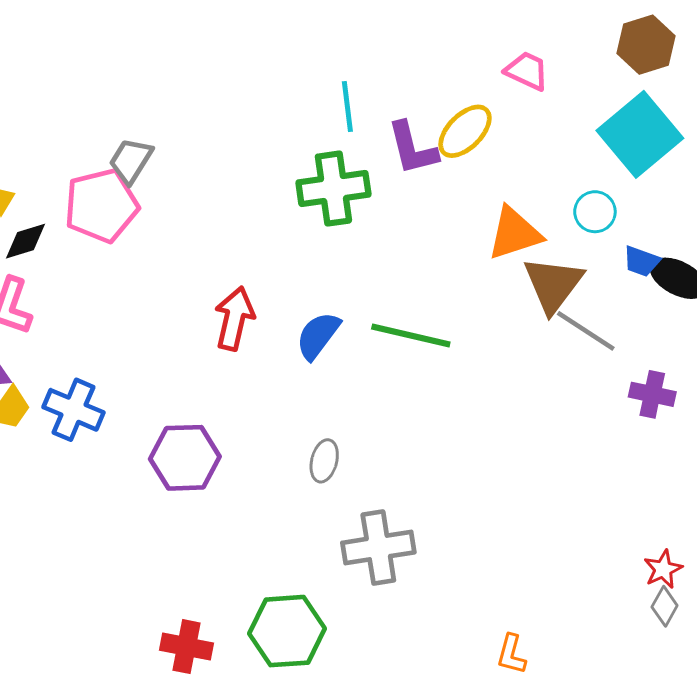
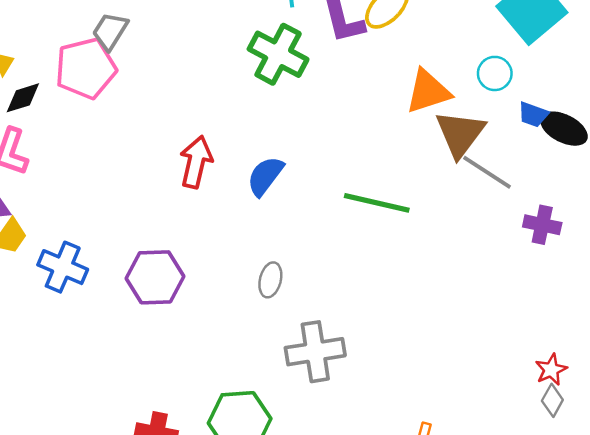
green cross: (333, 189) -> (278, 54), turned 36
green line: (411, 336) -> (377, 203), moved
blue cross: (73, 410) -> (63, 267), moved

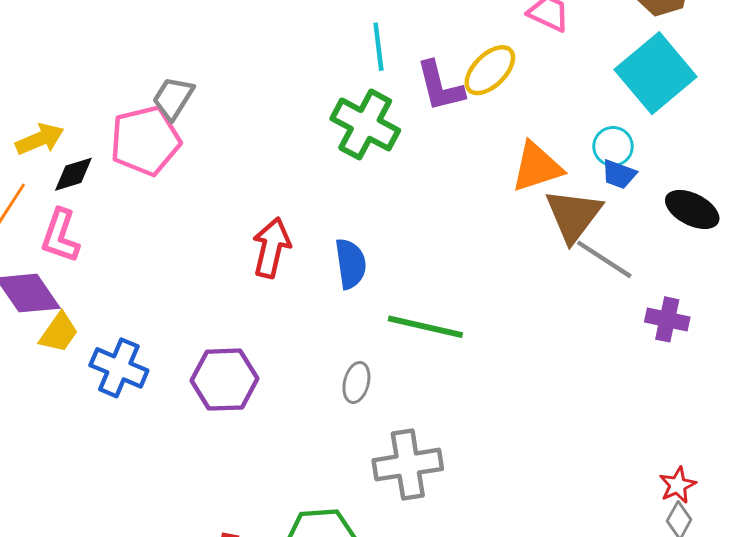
blue trapezoid: (533, 114) -> (619, 174), moved
blue semicircle: (265, 176) -> (351, 264), turned 135
green line: (377, 203) -> (425, 327), moved

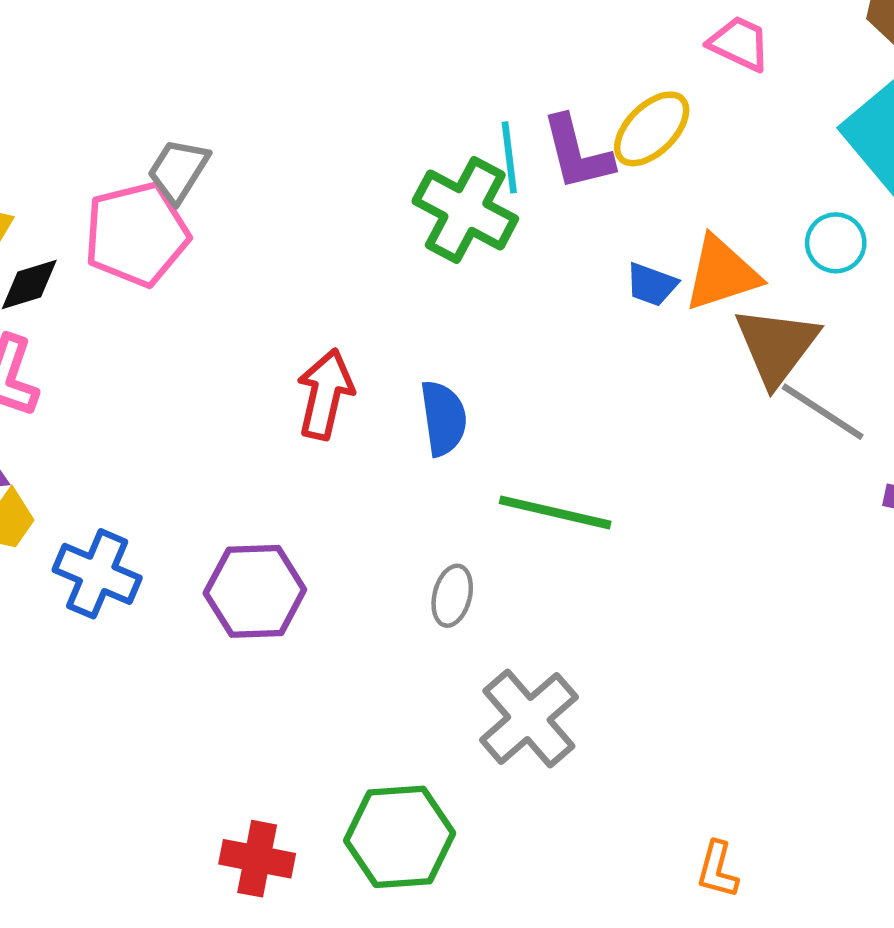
cyan line: (378, 47) -> (509, 157), moved
blue trapezoid: (619, 174) -> (652, 285), moved
gray cross: (408, 465) -> (529, 718), turned -32

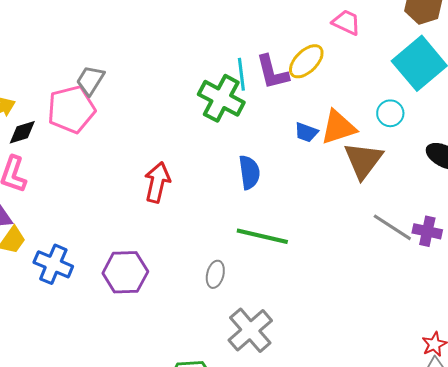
gray line: (823, 412) -> (392, 227), moved
blue semicircle: (443, 418) -> (249, 172), moved

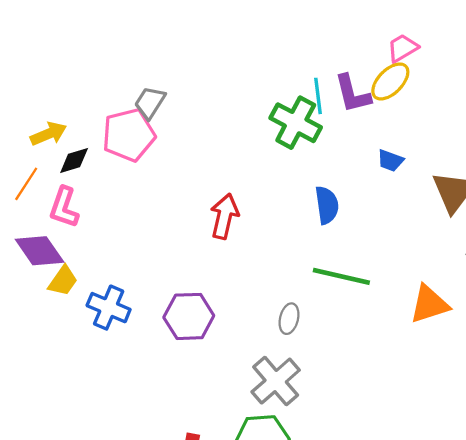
pink trapezoid: (346, 22) -> (403, 48), moved, turned -56
orange triangle: (338, 127) -> (429, 304), moved
gray cross: (250, 330) -> (276, 381), moved

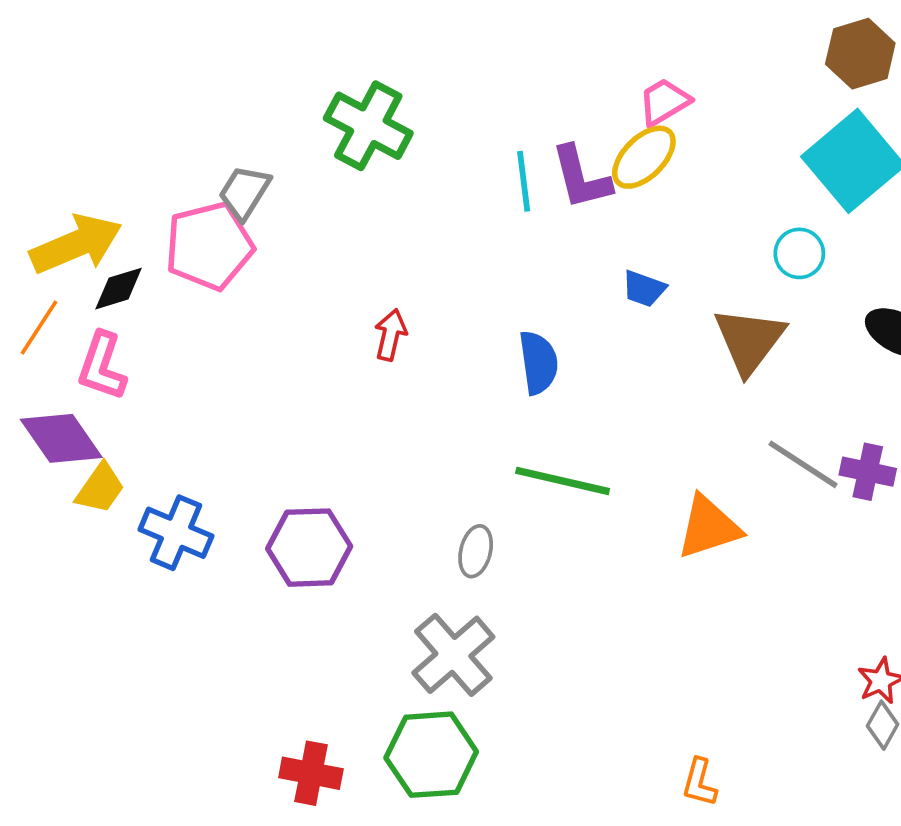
green cross: (296, 123) -> (368, 126), moved
yellow arrow: (48, 134) -> (76, 244), size x1.5
red arrow: (224, 216) -> (391, 335), moved, size x0.7

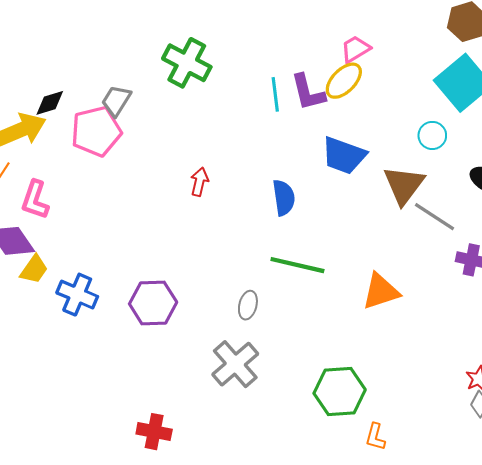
black diamond: (119, 289) -> (50, 103), moved
blue trapezoid: (644, 289) -> (344, 155), size x1.8
gray line: (803, 464) -> (434, 217), moved
green hexagon: (431, 755) -> (340, 392), moved

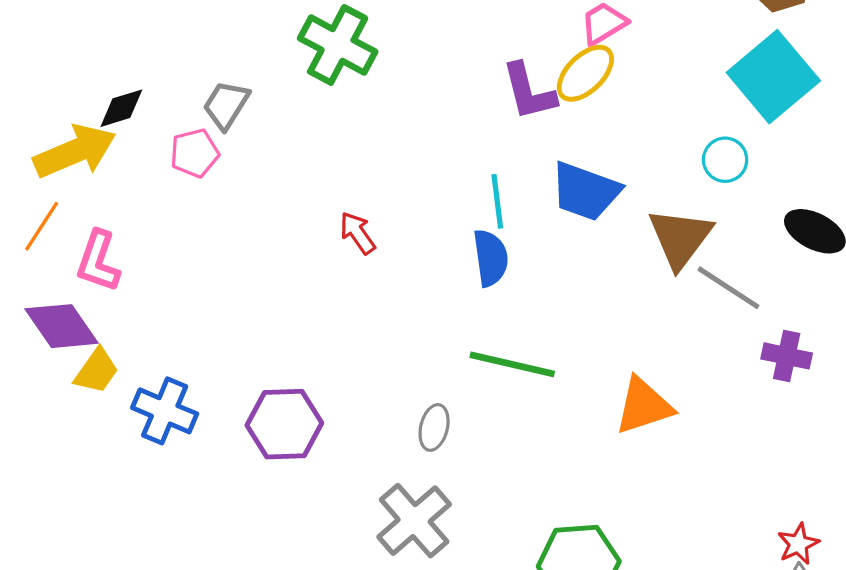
cyan line: (275, 94) -> (497, 201), moved
pink pentagon: (96, 131) -> (195, 153), size x0.6
red arrow: (199, 182) -> (358, 233), turned -48

